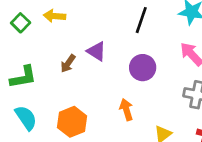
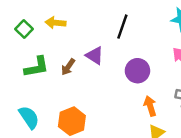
black line: (141, 20) -> (122, 27), moved
green L-shape: (23, 77) -> (37, 67), moved
orange arrow: (126, 110) -> (150, 106), moved

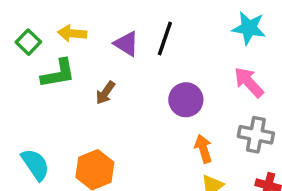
purple triangle: (95, 56) -> (126, 44), moved
green L-shape: (37, 67) -> (58, 74), moved
brown arrow: (68, 67) -> (105, 93), moved

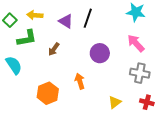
orange arrow: (203, 149) -> (80, 81), moved
cyan semicircle: (35, 164) -> (14, 65), moved

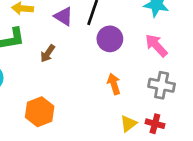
purple circle: (100, 53) -> (110, 39), moved
orange arrow: (80, 81) -> (114, 84), moved
red cross: (147, 102) -> (155, 124), moved

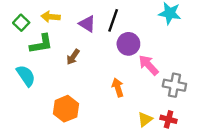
pink arrow: (156, 46) -> (148, 65), moved
orange arrow: (114, 84) -> (118, 88), moved

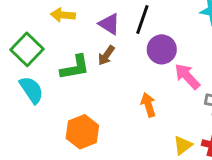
green square: (21, 23) -> (27, 49), moved, size x1.5
green L-shape: (41, 44) -> (75, 67), moved
brown arrow: (73, 57) -> (106, 55), moved

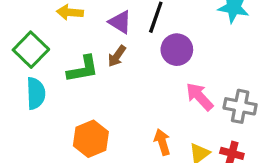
pink arrow: (187, 76) -> (200, 97), moved
cyan semicircle: (31, 90) -> (36, 93), turned 32
orange arrow: (148, 105) -> (162, 142), moved

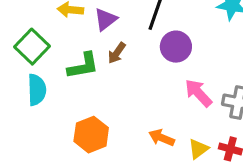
purple triangle: (120, 22) -> (106, 19), moved, turned 50
orange arrow: (162, 142) -> (162, 138), turned -50

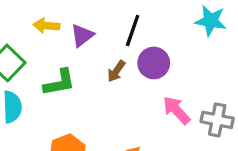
brown arrow: (117, 53) -> (116, 71), moved

